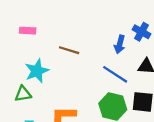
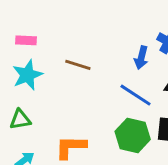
cyan star: (37, 71) -> (27, 75), moved

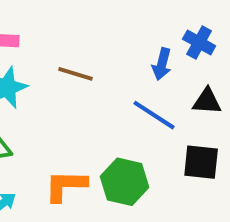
green hexagon: (133, 135) -> (125, 182), moved

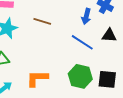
black square: (201, 162) -> (107, 79), moved
green hexagon: (125, 182) -> (80, 76), moved

